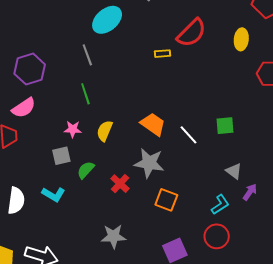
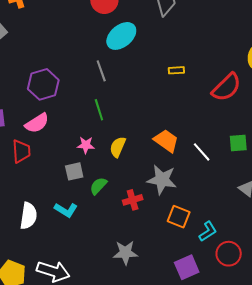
red semicircle: (192, 33) -> (226, 87), moved
red cross: (120, 184) -> (133, 200), turned 30
cyan L-shape: (220, 205) -> (208, 231), moved

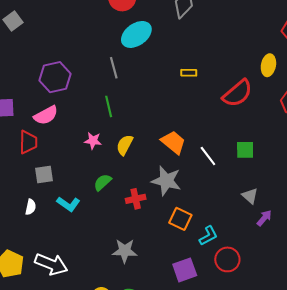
gray square: (74, 171) -> (44, 174), moved
white semicircle: (28, 216) -> (31, 207), size x0.6

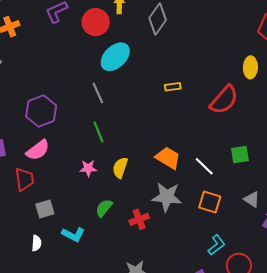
orange square: (180, 219) -> (210, 202), moved

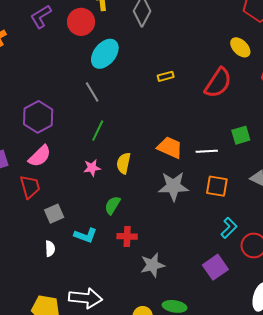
yellow ellipse: (250, 67) -> (240, 47), turned -40
green line: (99, 132) -> (98, 131), turned 55
white line: (204, 166) -> (207, 151), turned -40
red cross: (139, 219) -> (127, 236), moved, turned 30

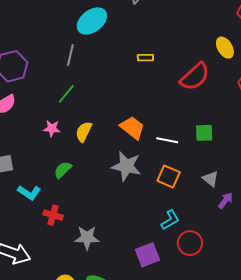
gray line: (92, 92) -> (70, 55), turned 30
red cross: (127, 236) -> (53, 215), moved

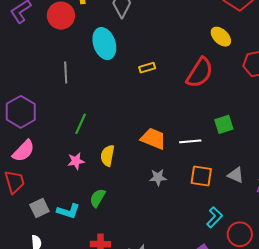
cyan ellipse: (92, 21) -> (104, 44), moved, turned -56
gray line: (70, 55) -> (66, 73), moved
gray star: (126, 166) -> (158, 177), size x0.6
gray triangle: (211, 179) -> (236, 175), moved
cyan L-shape: (29, 193) -> (68, 211), moved

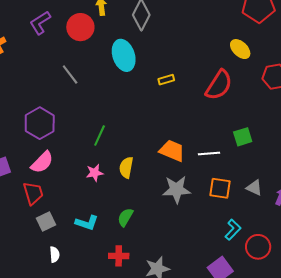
gray line: (66, 73) -> (70, 74), moved, turned -35
gray star: (158, 177) -> (177, 189), size x1.6
green semicircle: (98, 198) -> (125, 217), moved
gray square: (39, 208) -> (46, 221), moved

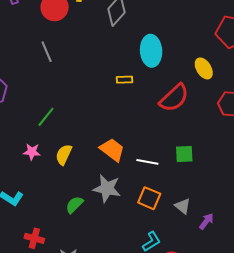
cyan ellipse: (124, 55) -> (151, 51), moved
gray line: (70, 74) -> (47, 52), moved
green semicircle: (125, 217) -> (74, 205), moved

